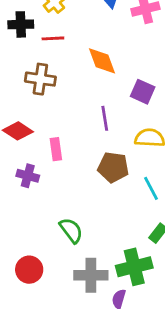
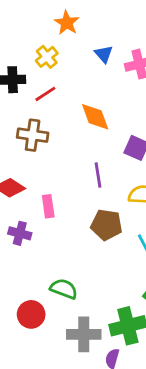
red line: (53, 38) -> (45, 94), turned -30
green semicircle: (71, 230) -> (64, 289), turned -32
red circle: (29, 270) -> (31, 314), moved

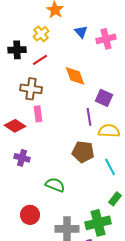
purple line: (98, 175) -> (89, 117), moved
pink rectangle: (48, 206) -> (38, 114), moved
green semicircle: (64, 289) -> (55, 185), moved

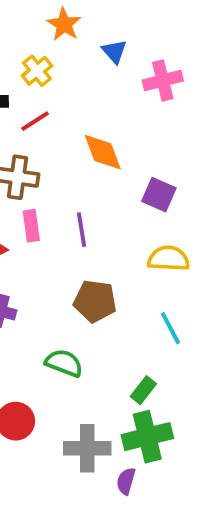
blue triangle: (81, 32) -> (114, 51), moved
purple line: (89, 117) -> (81, 230), moved
brown pentagon: (83, 152) -> (95, 301), moved
green rectangle: (115, 199) -> (143, 390), moved

